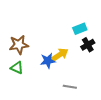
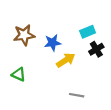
brown star: (19, 45) -> (24, 35), moved
blue star: (48, 61) -> (53, 43), moved

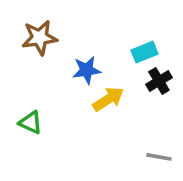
brown star: (24, 35) -> (40, 38), moved
gray line: (77, 95) -> (159, 157), moved

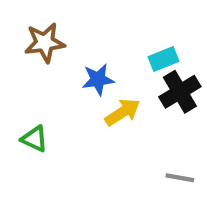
black cross: (159, 81) -> (180, 92), size x1.4

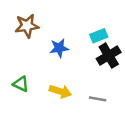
yellow arrow: (123, 112) -> (60, 91), moved, turned 50
gray line: (180, 178) -> (98, 99), moved

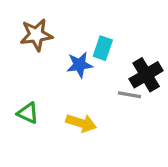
cyan rectangle: (99, 36) -> (103, 48), moved, turned -49
gray line: (98, 99) -> (129, 95), moved

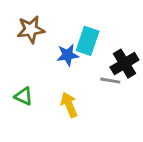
cyan rectangle: (103, 48) -> (88, 41), size x1.4
yellow arrow: (81, 123) -> (69, 105), turned -130

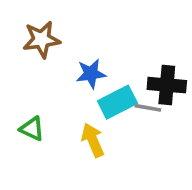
cyan rectangle: (88, 41) -> (117, 102), moved, turned 44
black cross: (124, 64) -> (167, 85), turned 36

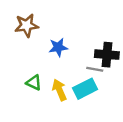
cyan rectangle: (117, 102) -> (85, 89), moved
green triangle: (32, 129) -> (34, 83), moved

